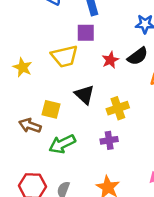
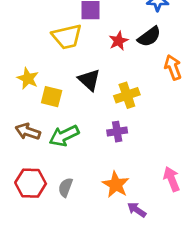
yellow star: (23, 67) -> (28, 79), moved
brown arrow: (30, 125) -> (28, 132), moved

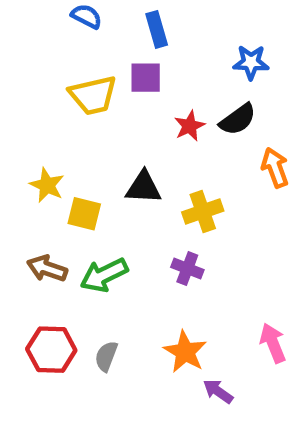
yellow trapezoid: (67, 37) -> (93, 95), moved
black triangle: (89, 80) -> (143, 187), turned -40
purple cross: (117, 132) -> (187, 268), turned 30

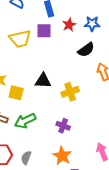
red star: (190, 126) -> (69, 25), moved
purple cross: (187, 268) -> (63, 126), moved

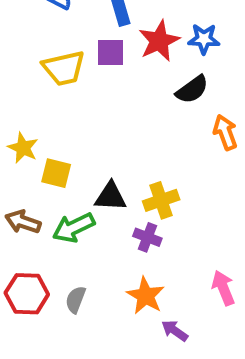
red star: (69, 25) -> (159, 41), size x1.5
black triangle: (43, 81) -> (110, 196), moved
yellow cross: (70, 92) -> (161, 200), moved

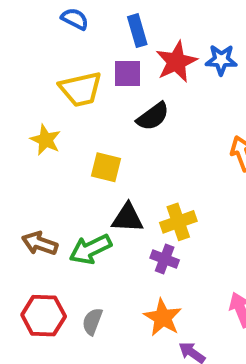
black semicircle: (192, 90) -> (153, 116), moved
yellow star: (23, 148) -> (46, 140), moved
yellow square: (56, 173) -> (106, 167), moved

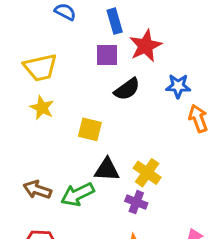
blue star: (221, 60) -> (178, 86), moved
yellow trapezoid: (81, 89) -> (40, 67), moved
yellow cross: (178, 222) -> (147, 173), turned -36

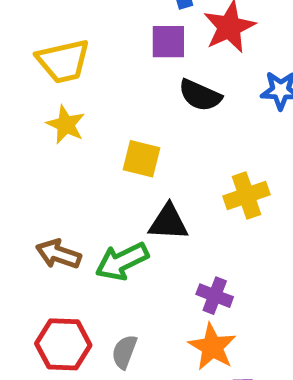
black semicircle: (127, 89) -> (200, 95), turned 60
yellow cross: (147, 173) -> (246, 195), moved, turned 36
purple cross: (136, 202) -> (215, 296), moved

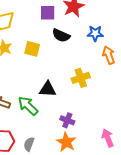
yellow square: (141, 159) -> (32, 49), moved
green arrow: (122, 261) -> (28, 106), turned 70

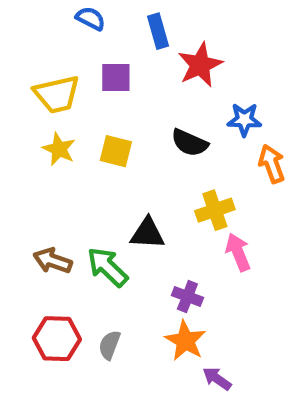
purple square: (48, 13) -> (116, 77), moved
black semicircle: (61, 35) -> (190, 143), moved
pink arrow: (108, 138) -> (238, 252), moved

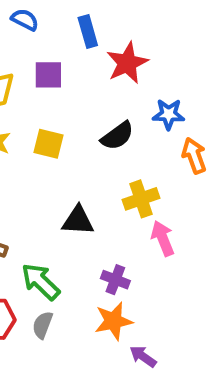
black semicircle: (190, 143) -> (117, 136), turned -60
green arrow: (107, 267) -> (41, 282), moved
orange star: (185, 341) -> (113, 321), turned 30

